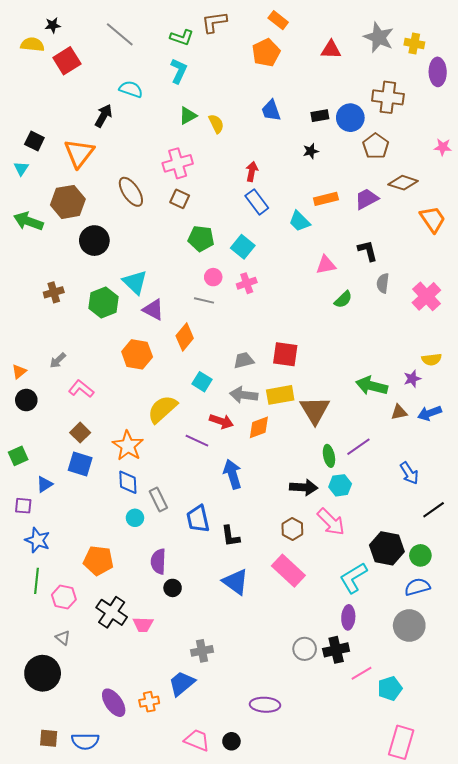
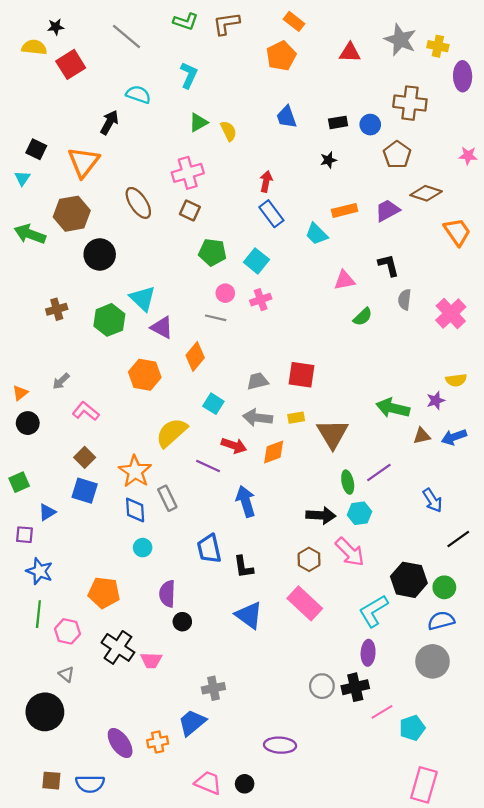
green L-shape: (182, 37) -> (186, 21), moved
blue circle: (350, 118) -> (370, 125), size x0.7
yellow rectangle: (280, 395) -> (296, 418), size x0.6
gray rectangle: (158, 500) -> (167, 498), moved

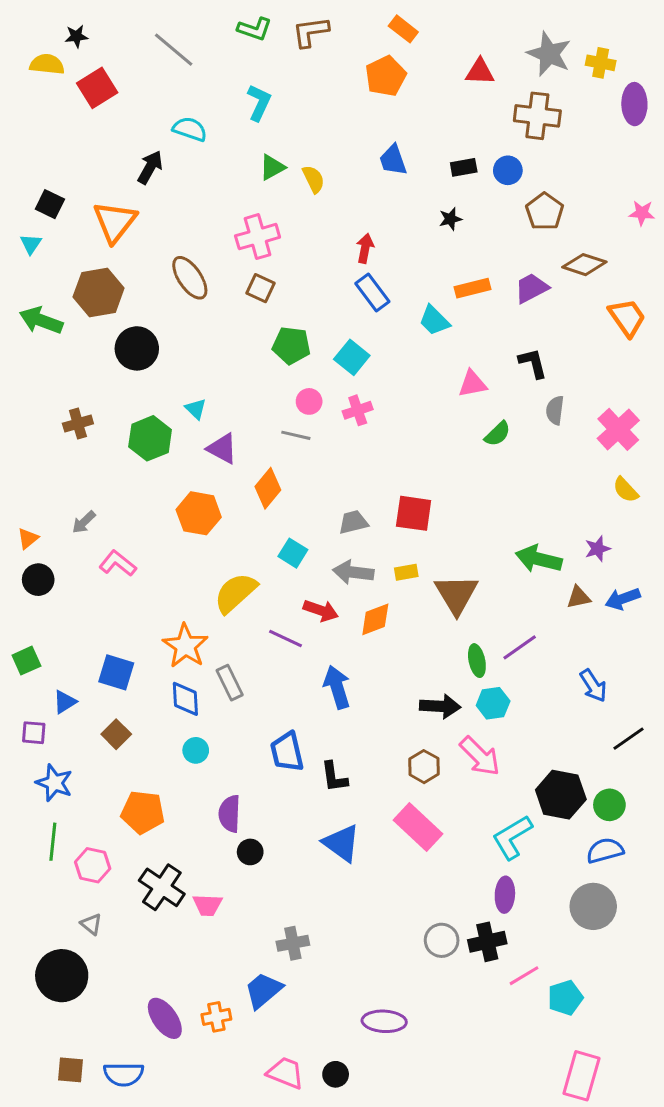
brown cross: (410, 103) -> (537, 116), moved
cyan triangle: (143, 298) -> (196, 409), size x0.6
yellow semicircle: (456, 380) -> (626, 490), moved, turned 54
brown square: (85, 457) -> (116, 734), moved

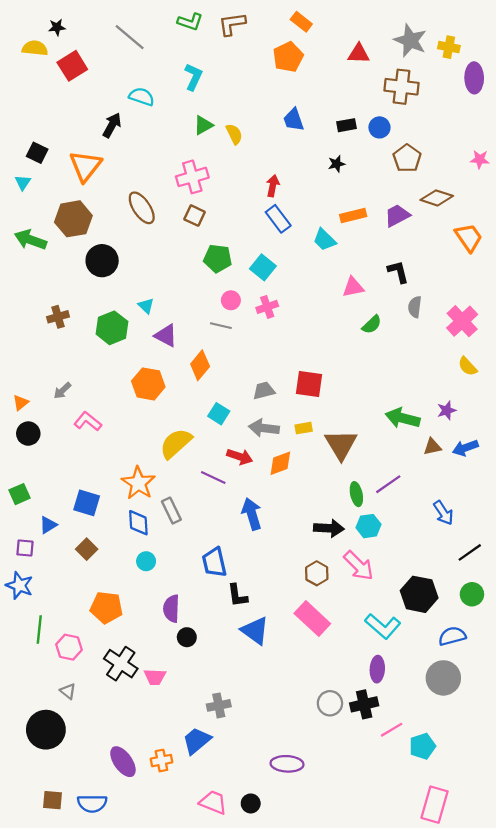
black L-shape: (334, 777) -> (237, 595), moved
blue star: (54, 783) -> (19, 585), moved
green circle: (609, 805) -> (472, 594), moved
cyan L-shape: (512, 837) -> (383, 626), turned -108

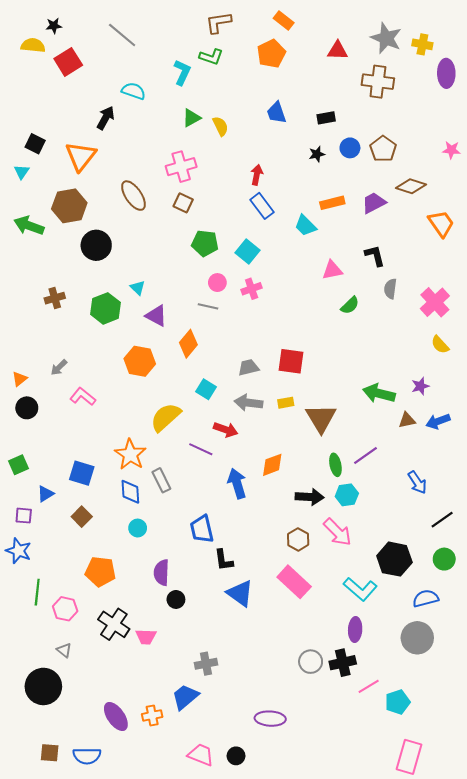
green L-shape: (190, 22) -> (211, 57), moved
blue circle: (379, 127) -> (350, 148), moved
orange diamond: (280, 463) -> (272, 465), moved

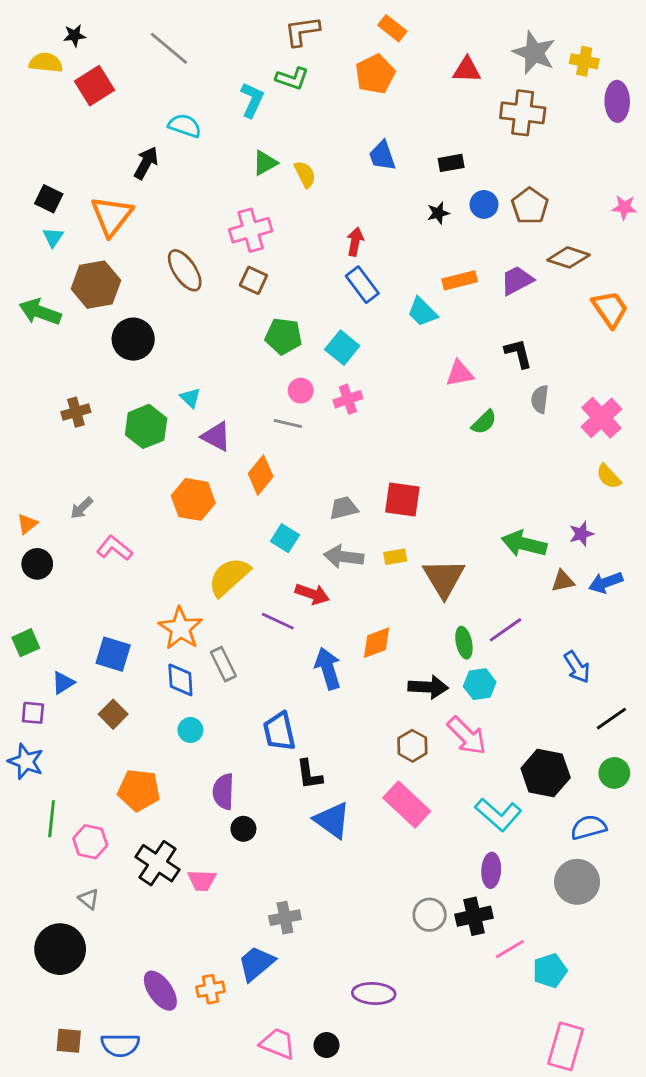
cyan triangle: (22, 172) -> (53, 237), moved

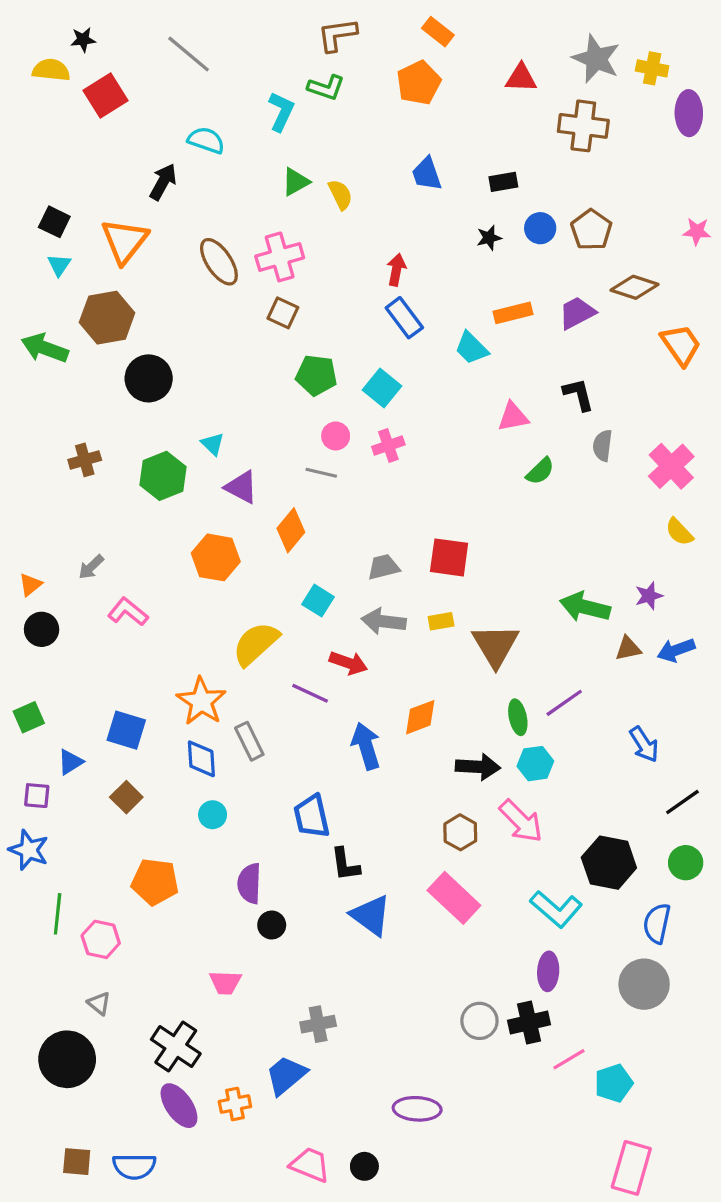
brown ellipse: (185, 270) -> (219, 262), moved
blue semicircle: (589, 827) -> (657, 923), turned -63
black cross: (158, 863) -> (176, 1046), moved

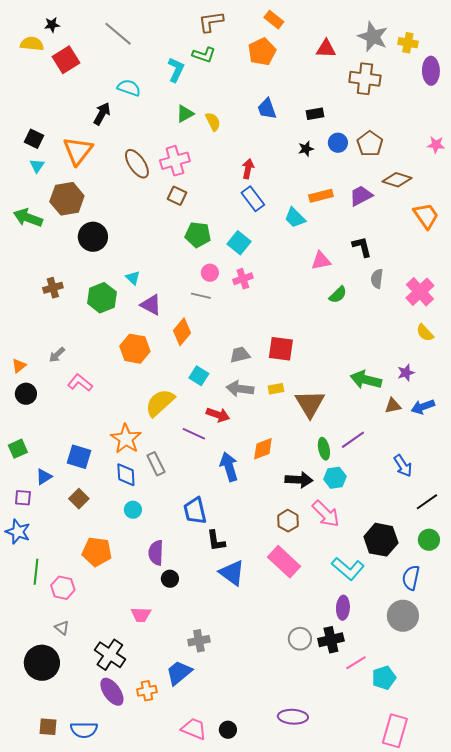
purple ellipse: (417, 1109) -> (293, 717), moved

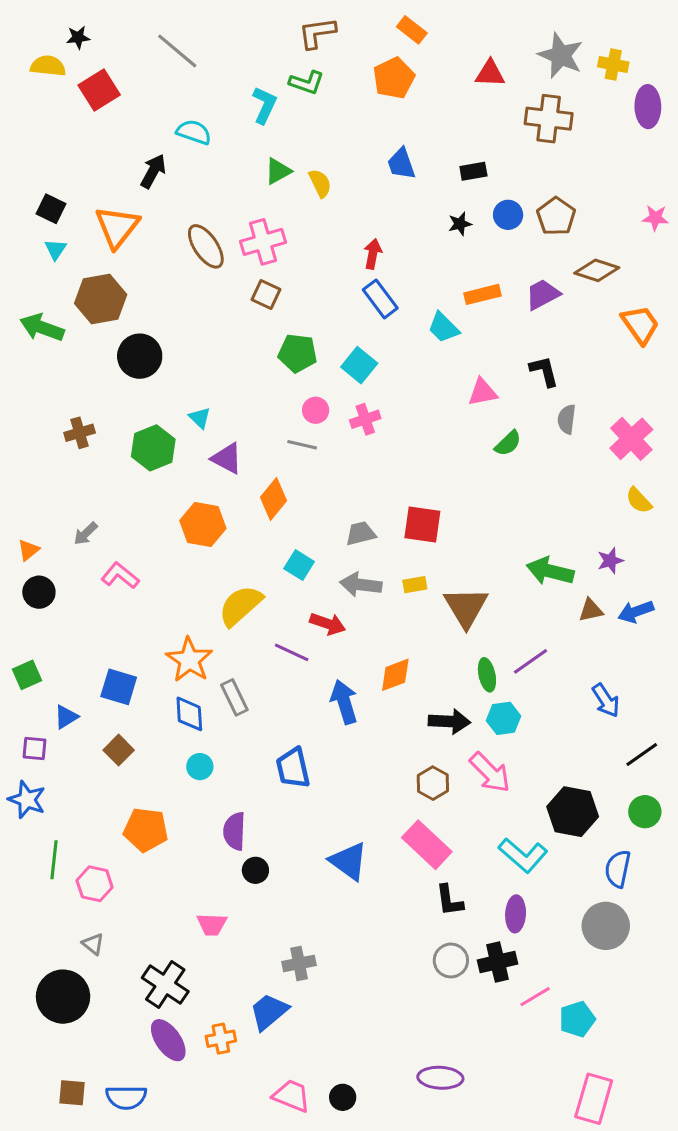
black L-shape: (216, 541) -> (449, 900), moved

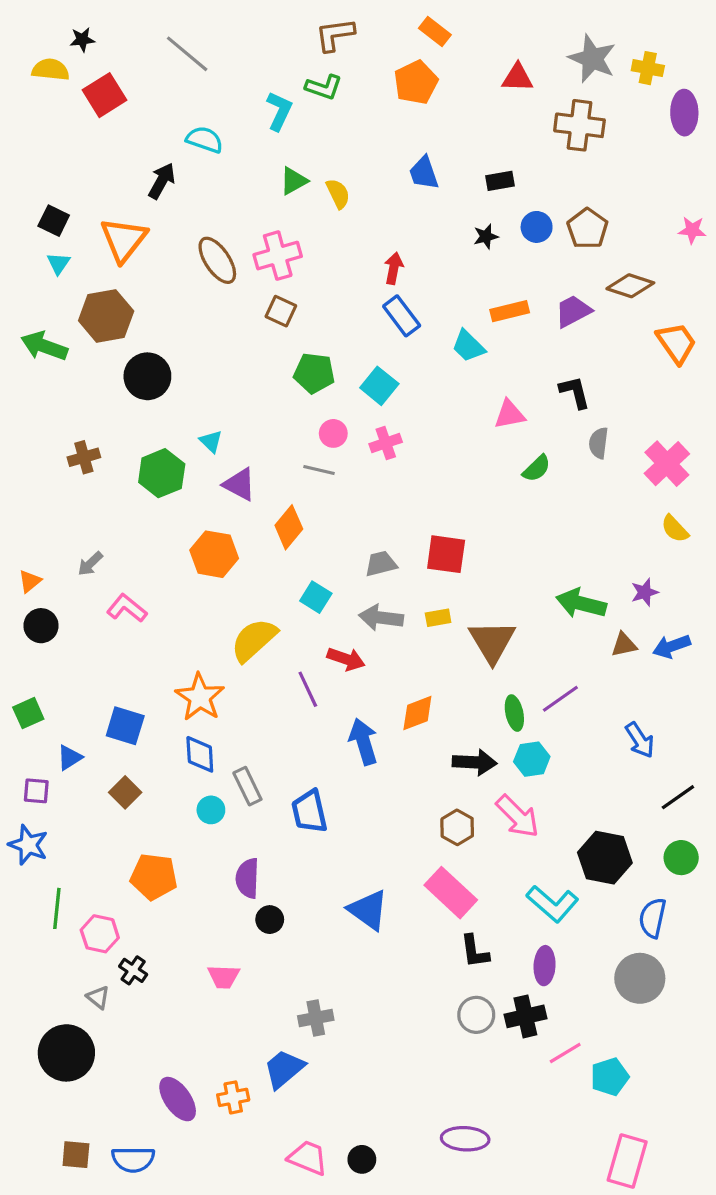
purple line: (292, 652) -> (308, 689), turned 40
gray rectangle: (234, 697) -> (247, 786), moved
black cross: (165, 985) -> (133, 970), moved, size x0.6

